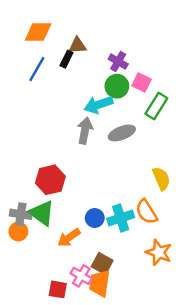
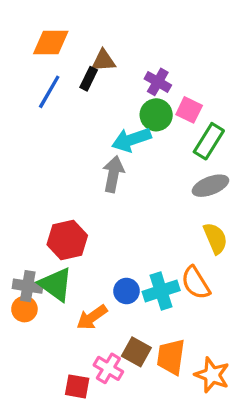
gray ellipse: (122, 133) -> (210, 186), moved
orange star: (159, 252) -> (212, 375), moved
orange trapezoid: (100, 283) -> (171, 357), moved

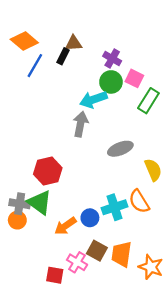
orange diamond: (51, 42) -> (24, 41), moved, turned 40
gray ellipse: (210, 186) -> (120, 149), moved
blue circle: (127, 291) -> (90, 218), moved

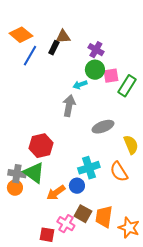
pink square: (134, 78) -> (111, 76), moved, turned -35
cyan arrow: (93, 100) -> (80, 85), size x0.6
cyan cross: (114, 207) -> (89, 168), moved

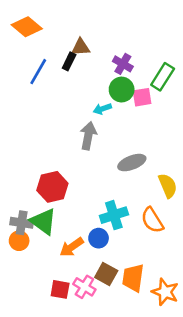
orange diamond: (21, 35) -> (27, 27), moved
green rectangle: (127, 86) -> (163, 77), moved
red square: (47, 235) -> (60, 289), moved

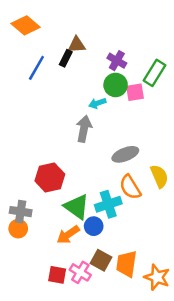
orange semicircle: (152, 220) -> (130, 187), moved
green triangle: (43, 221) -> (77, 207), moved

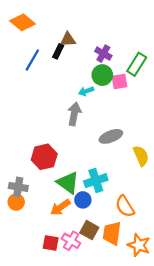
orange semicircle: (130, 187) -> (125, 206), moved

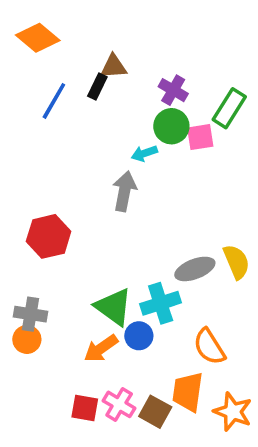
gray ellipse: (111, 136) -> (195, 269), moved
red hexagon: (44, 157) -> (49, 236), moved
brown square: (89, 230) -> (155, 412), moved

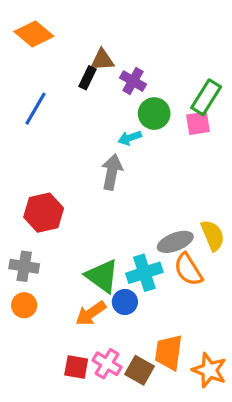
purple cross: (173, 90) -> (133, 81), moved
blue line: (54, 101) -> (36, 109), moved
pink square: (200, 137) -> (198, 123), moved
gray cross: (30, 314) -> (24, 266), moved
orange semicircle: (209, 347) -> (188, 269), moved

